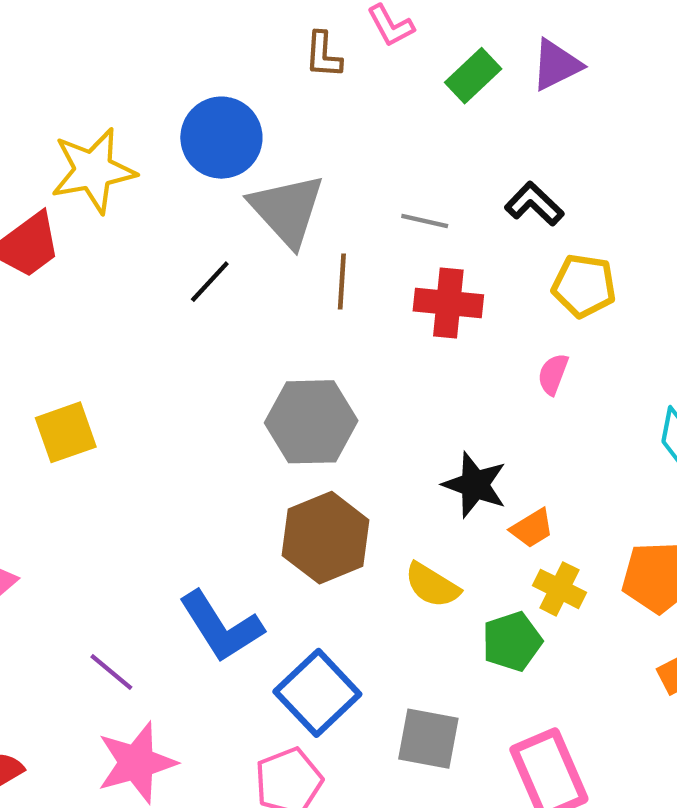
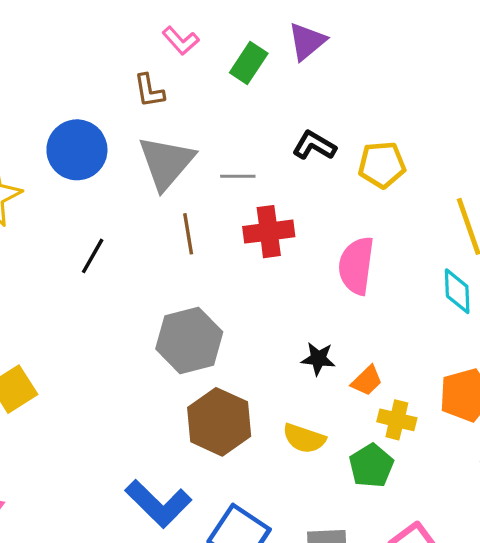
brown L-shape: (323, 55) -> (149, 91), moved
gray triangle: (287, 210) -> (166, 163), moved, turned 36
yellow pentagon: (584, 286) -> (382, 165), moved
pink semicircle: (553, 374) -> (356, 266), size x1.8
black star: (475, 485) -> (318, 359), size x0.7

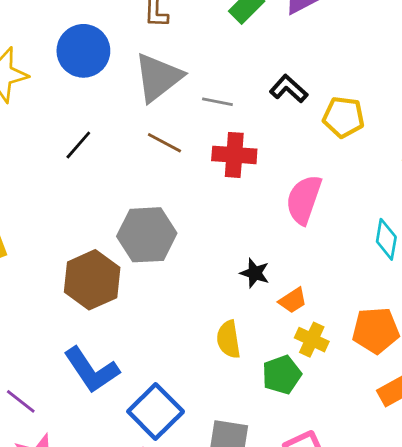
brown line: (188, 234) -> (164, 143), turned -64
brown hexagon: (219, 422) -> (92, 280), moved
yellow semicircle: (304, 438) -> (229, 339), turned 51

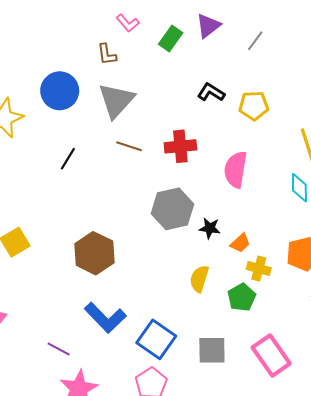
gray line: (217, 102) -> (255, 41), moved, turned -55
gray hexagon: (147, 235) -> (172, 209), moved
yellow semicircle: (229, 339) -> (199, 279), turned 36

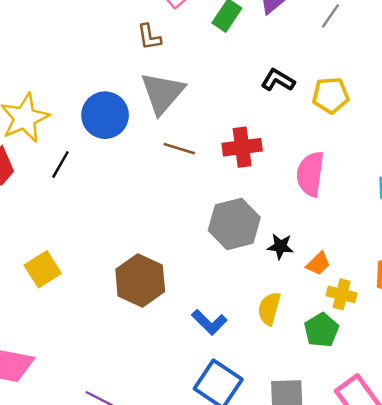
blue circle: (60, 91) -> (105, 115), moved
black line: (68, 159) -> (60, 164), moved
blue L-shape: (105, 318) -> (209, 322), moved, size x0.7

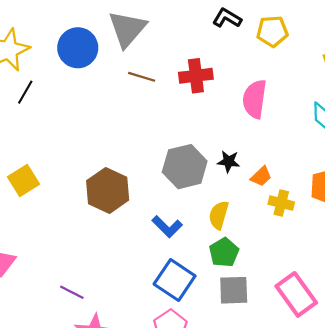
black line: (60, 164) -> (25, 92), moved
gray hexagon: (234, 224) -> (185, 167), moved
green pentagon: (321, 330) -> (224, 252), moved

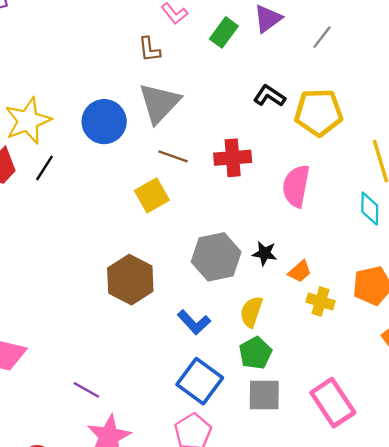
yellow pentagon: (272, 31) -> (319, 112), size x1.4
yellow square: (24, 180) -> (152, 195), moved

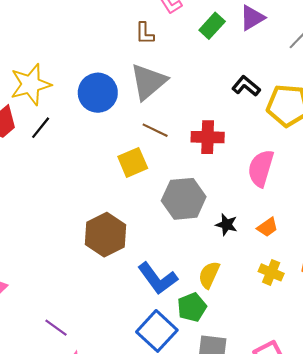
gray hexagon: (216, 257) -> (184, 199), moved
orange trapezoid: (300, 271) -> (267, 227), moved
blue L-shape: (194, 322) -> (158, 278), size x1.4
green pentagon: (255, 353) -> (192, 307), moved

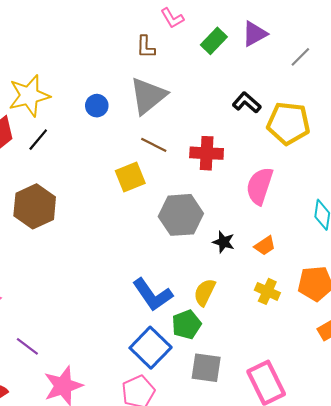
blue circle: (98, 93) -> (97, 106), size x0.6
brown hexagon: (106, 235) -> (35, 206), moved
purple line: (56, 328) -> (27, 346), moved

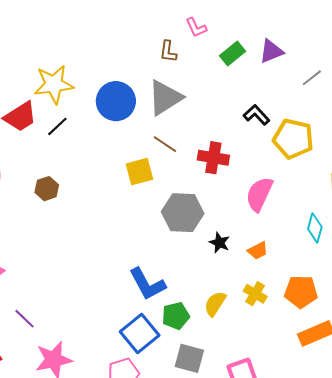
blue circle: (97, 106) -> (116, 101), size x1.8
brown hexagon: (35, 206) -> (47, 189), size x0.6
yellow semicircle: (205, 292) -> (215, 304), moved

